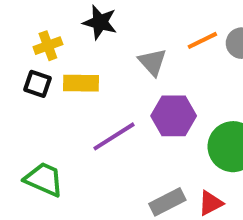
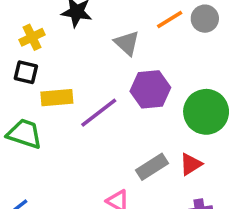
yellow rectangle: (81, 83) -> (57, 98), moved
green trapezoid: (44, 179) -> (24, 134), moved

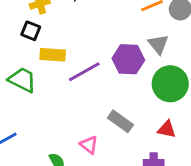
gray triangle: (127, 43) -> (158, 44), moved
red triangle: (191, 164) -> (167, 129), moved, turned 36
gray rectangle: (152, 167) -> (120, 121), turned 60

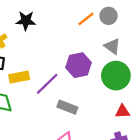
gray triangle: (158, 44) -> (112, 46), moved
gray rectangle: (120, 121) -> (67, 107), moved

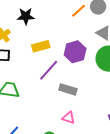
yellow rectangle: (19, 77) -> (41, 46), moved

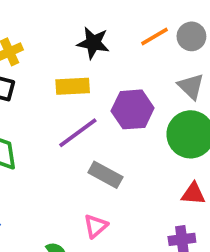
black star: (26, 16) -> (93, 43), moved
pink triangle: (69, 118) -> (96, 226), turned 48

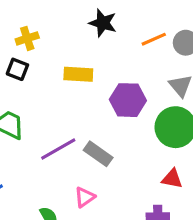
black star: (93, 43) -> (103, 23), moved
purple line: (78, 133) -> (58, 149), moved

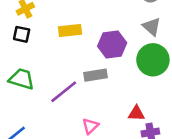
gray rectangle: (98, 154) -> (96, 75), moved, turned -35
red triangle: (172, 179) -> (136, 113), moved

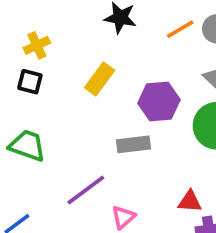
yellow rectangle: (70, 30) -> (100, 79), turned -50
purple line: (64, 92) -> (86, 190), moved

